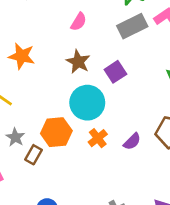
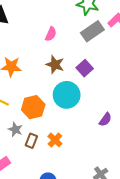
orange hexagon: (56, 132) -> (33, 107), moved
orange cross: (98, 138) -> (55, 140), moved

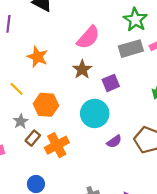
pink semicircle: (51, 34) -> (88, 37), size x1.6
cyan circle: (67, 95) -> (95, 113), moved
orange cross: (55, 140) -> (57, 145), size x1.5

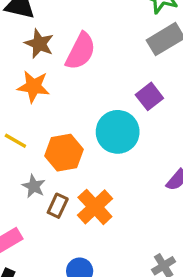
pink semicircle: (88, 37) -> (81, 51), moved
brown star: (82, 69) -> (39, 44), moved
cyan circle: (95, 113) -> (118, 132), moved

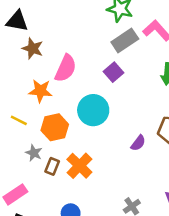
pink semicircle: (81, 51) -> (66, 68), moved
orange star: (33, 86) -> (40, 91), moved
purple square: (149, 96) -> (113, 72), moved

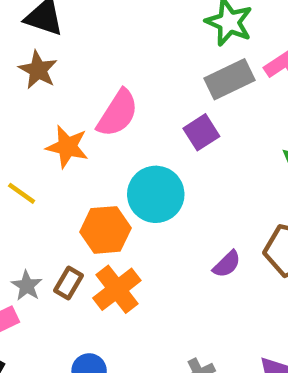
brown star: (33, 49) -> (38, 70), moved
orange hexagon: (55, 127) -> (105, 230), moved
gray star: (34, 153) -> (27, 286), moved

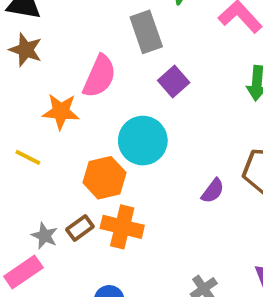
gray rectangle: (230, 79) -> (146, 32), moved, turned -75
brown rectangle: (69, 283) -> (80, 228), turned 32
orange cross: (117, 289) -> (122, 227), turned -30

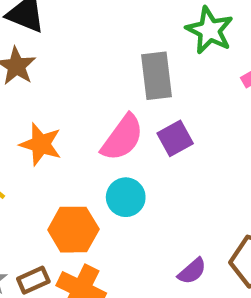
pink semicircle: (99, 76) -> (122, 138), moved
cyan circle: (143, 141) -> (126, 197), size x0.7

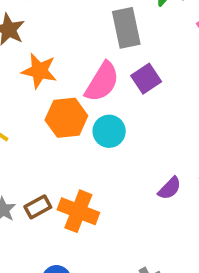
orange star: (41, 144) -> (39, 71), moved
orange hexagon: (73, 230) -> (66, 118), moved

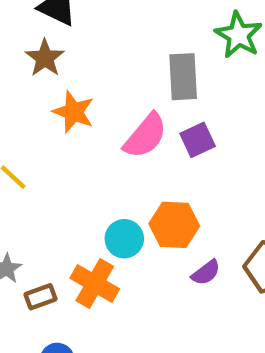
orange hexagon: (66, 118) -> (174, 225), moved
cyan circle: (109, 131) -> (124, 239), moved
brown rectangle: (38, 207) -> (41, 297), moved

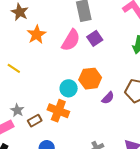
orange star: (74, 112) -> (37, 34), turned 30

